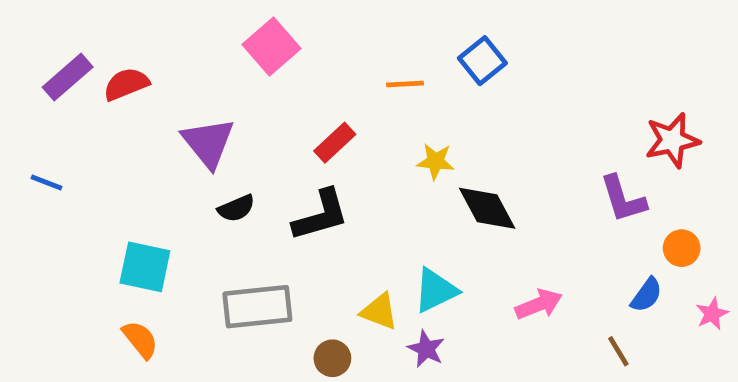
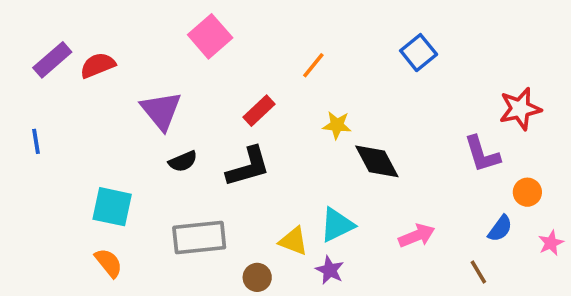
blue square: (482, 61) -> (419, 53), moved
orange line: (405, 84) -> (313, 65), turned -48
blue line: (46, 182) -> (36, 141), turned 60

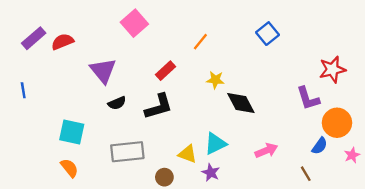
orange circle: (527, 192) -> (337, 123), size x1.6

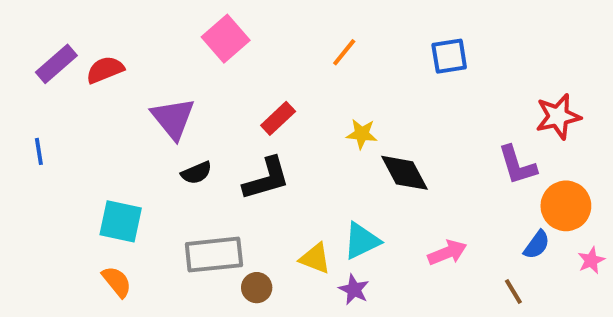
blue square: (267, 34) -> (449, 56), turned 30
orange line: (200, 42) -> (344, 52), moved
brown circle: (164, 177) -> (257, 288), moved

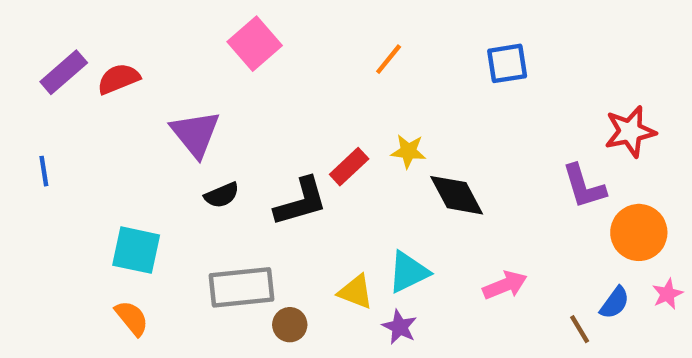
red rectangle: (278, 118) -> (349, 167), moved
blue semicircle: (537, 245) -> (615, 303), moved

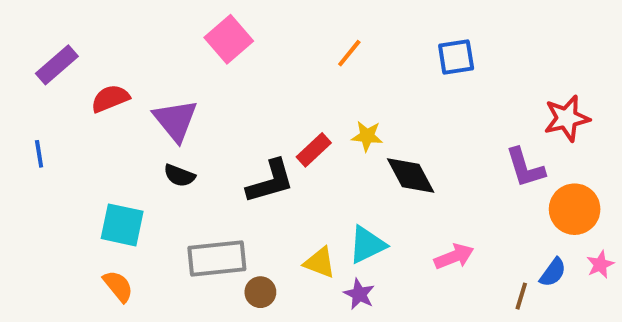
red semicircle: (119, 79) -> (110, 98), moved
black semicircle: (222, 195) -> (179, 176), moved, turned 44
brown line: (580, 329) -> (521, 296), turned 48

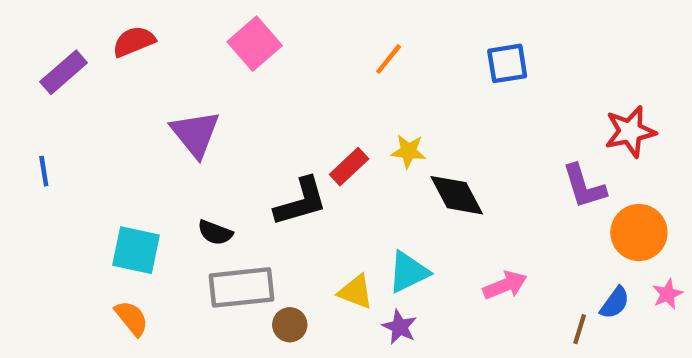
red semicircle: (110, 98) -> (134, 41), moved
black semicircle: (179, 176) -> (215, 233), moved

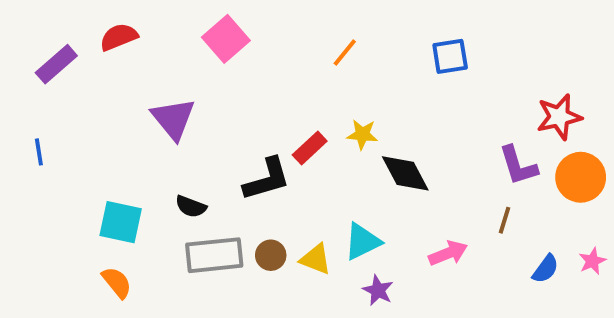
orange circle: (639, 233) -> (581, 177), moved
brown circle: (290, 325) -> (271, 255), moved
purple star: (400, 327) -> (378, 290), moved
brown line: (580, 329) -> (505, 220), moved

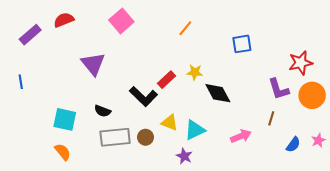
blue square: (450, 56) -> (242, 44), moved
black L-shape: (267, 179) -> (143, 96), turned 60
yellow triangle: (316, 259) -> (170, 123), moved
purple star: (378, 290) -> (184, 156), moved

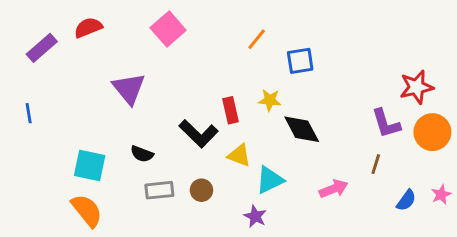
blue square: (242, 44) -> (300, 61), moved
red rectangle: (166, 80) -> (231, 110), turned -60
yellow triangle: (170, 123) -> (239, 155), moved
gray rectangle: (115, 137) -> (159, 190), size x0.7
orange semicircle: (63, 152) -> (87, 211), size x1.4

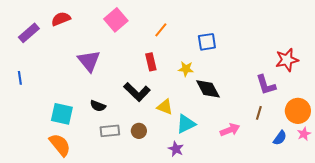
orange line: (257, 39) -> (161, 30), moved
red rectangle: (231, 110) -> (151, 62), moved
orange circle: (432, 132) -> (298, 111), moved

